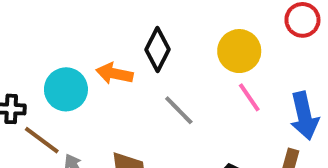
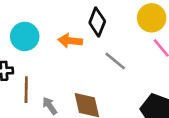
cyan circle: (66, 89) -> (25, 36), moved
brown line: (42, 140) -> (26, 90), turned 60

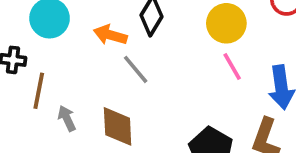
gray line: (115, 61) -> (136, 69), moved

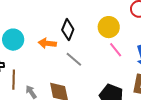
gray line: (136, 69) -> (74, 59), moved

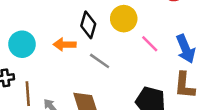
yellow circle: (109, 27) -> (124, 19), moved

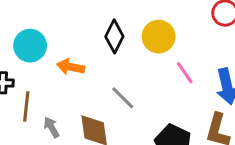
orange arrow: (65, 44) -> (70, 67), moved
gray line: (100, 61) -> (123, 98), moved

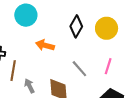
cyan circle: (30, 46) -> (26, 15), moved
pink line: (185, 73) -> (108, 66), moved, turned 49

